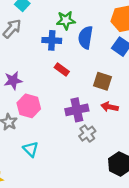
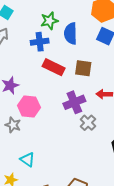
red rectangle: (62, 69) -> (54, 67), size x1.5
brown square: (102, 81) -> (83, 68), moved
cyan triangle: (31, 149) -> (28, 159), moved

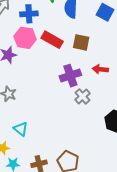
blue cross: (40, 42) -> (29, 14), moved
pink hexagon: (29, 107) -> (25, 38), moved

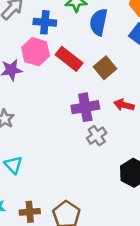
brown square: (81, 42) -> (105, 68), turned 30

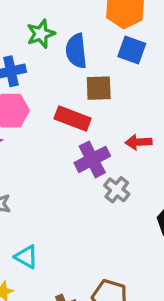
red rectangle: (69, 59) -> (73, 118), moved
brown square: (105, 68) -> (99, 88), moved, turned -35

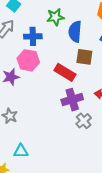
cyan triangle: (26, 257) -> (21, 151), turned -42

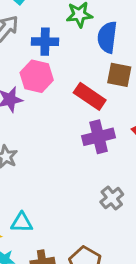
gray cross: (84, 121) -> (112, 198), moved
cyan triangle: (21, 151) -> (22, 223), moved

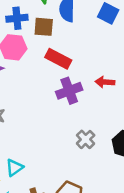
brown square: (119, 75) -> (44, 27), moved
cyan triangle: (22, 223) -> (14, 168), turned -30

